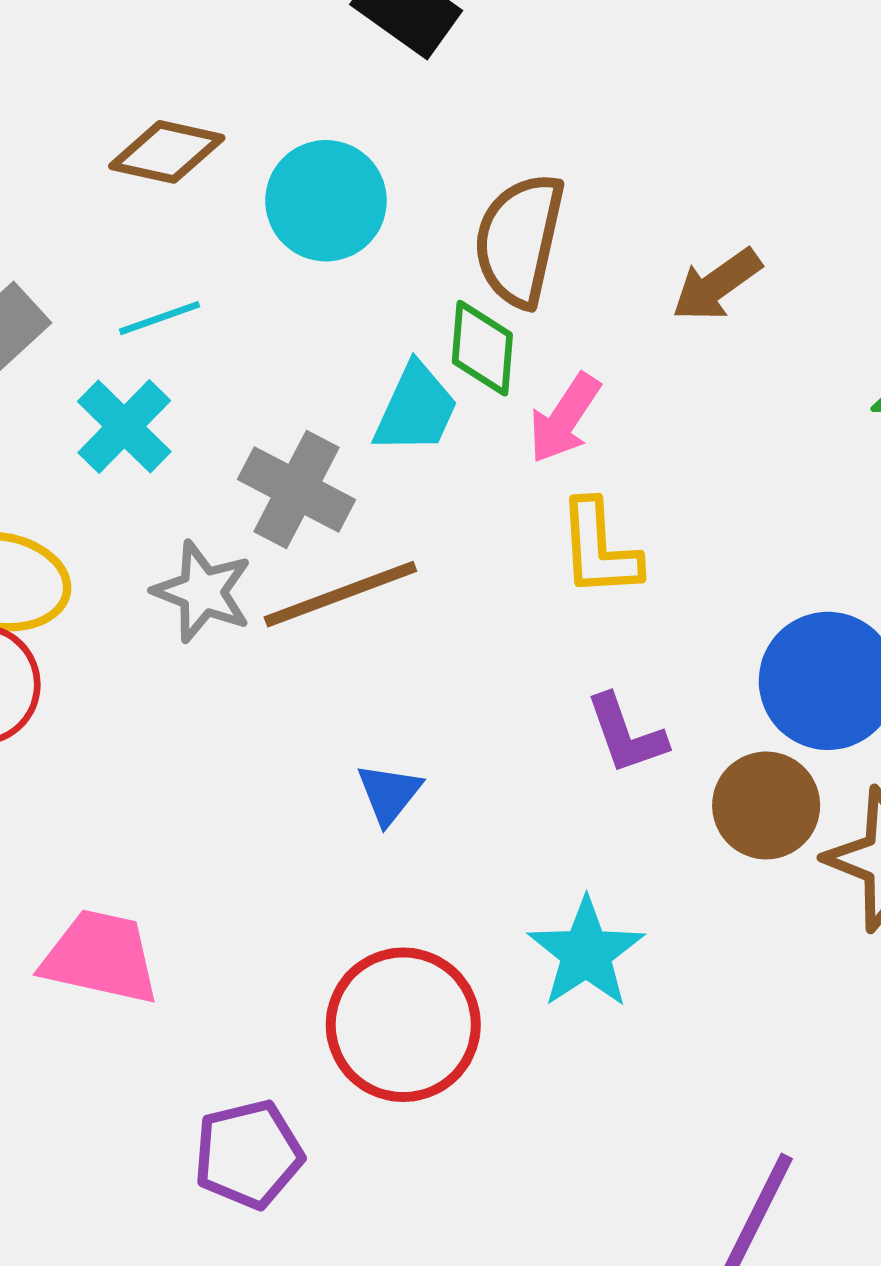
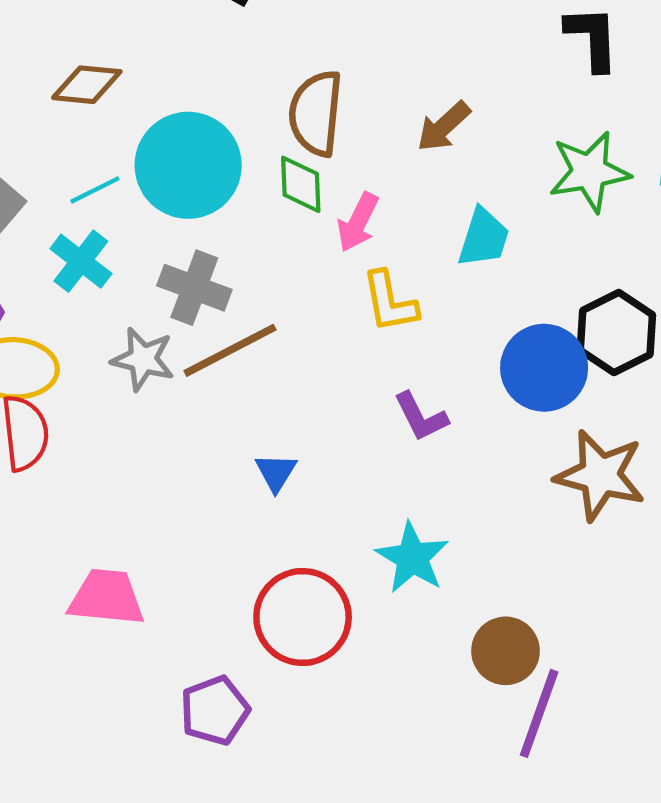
cyan circle: (326, 201) -> (188, 165), moved, size x1.4
cyan trapezoid: (416, 409) -> (484, 238), moved
brown circle: (766, 805) -> (506, 651), moved

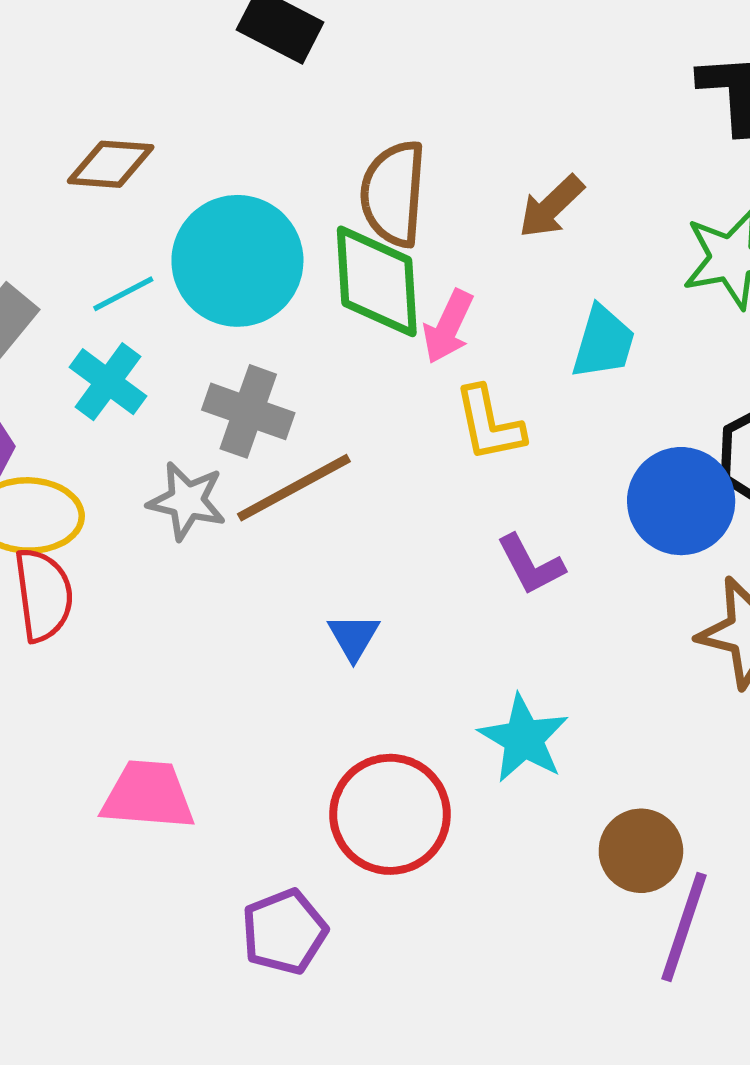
green diamond: (301, 184) -> (377, 281), size x1.6

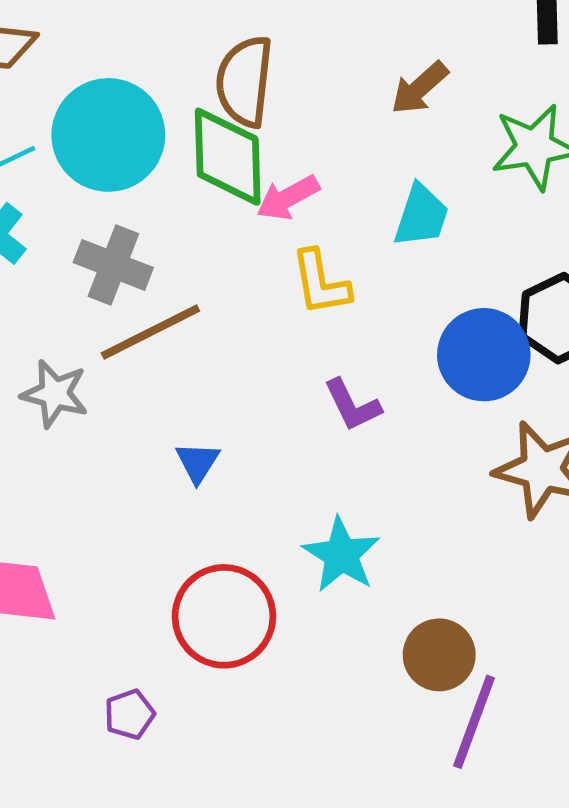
brown arrow: (551, 207) -> (419, 88), moved
pink arrow: (448, 327) -> (288, 198), turned 34
gray star: (187, 501) -> (55, 394), moved
purple pentagon: (284, 932) -> (130, 714), size x0.7

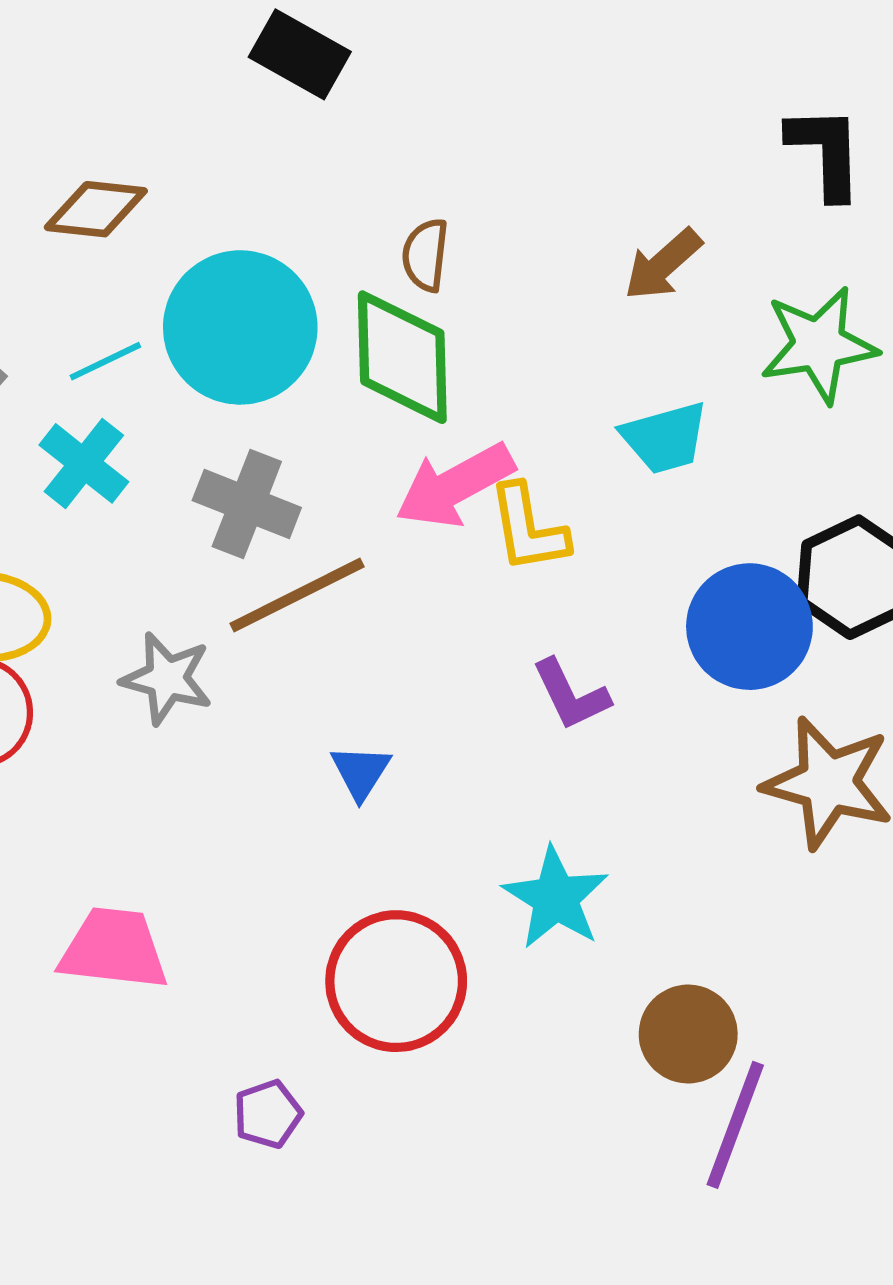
brown semicircle: (245, 81) -> (425, 255), size x0.6
pink arrow: (288, 198) -> (455, 485), moved, size x1.4
cyan trapezoid: (421, 216) -> (665, 438), turned 56

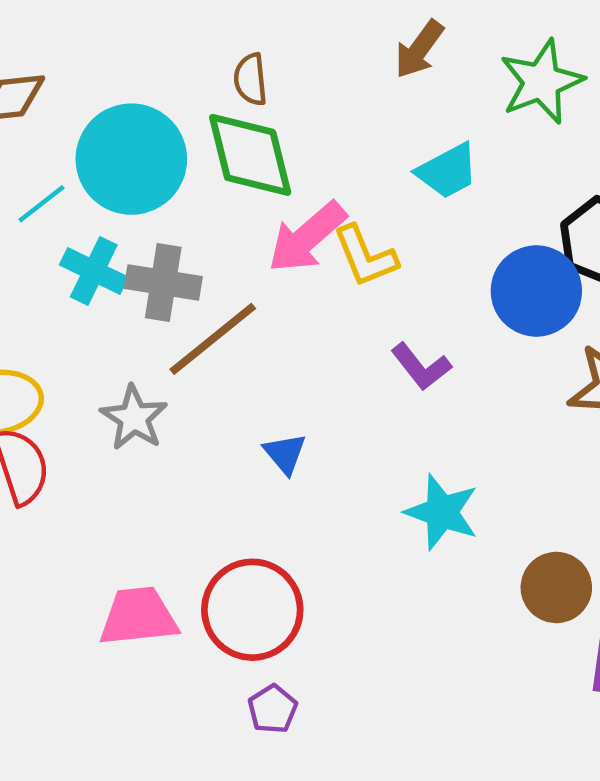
cyan cross: (84, 463) -> (94, 271), moved
gray star: (167, 679) -> (134, 418), turned 30
red circle: (396, 981) -> (252, 610), moved

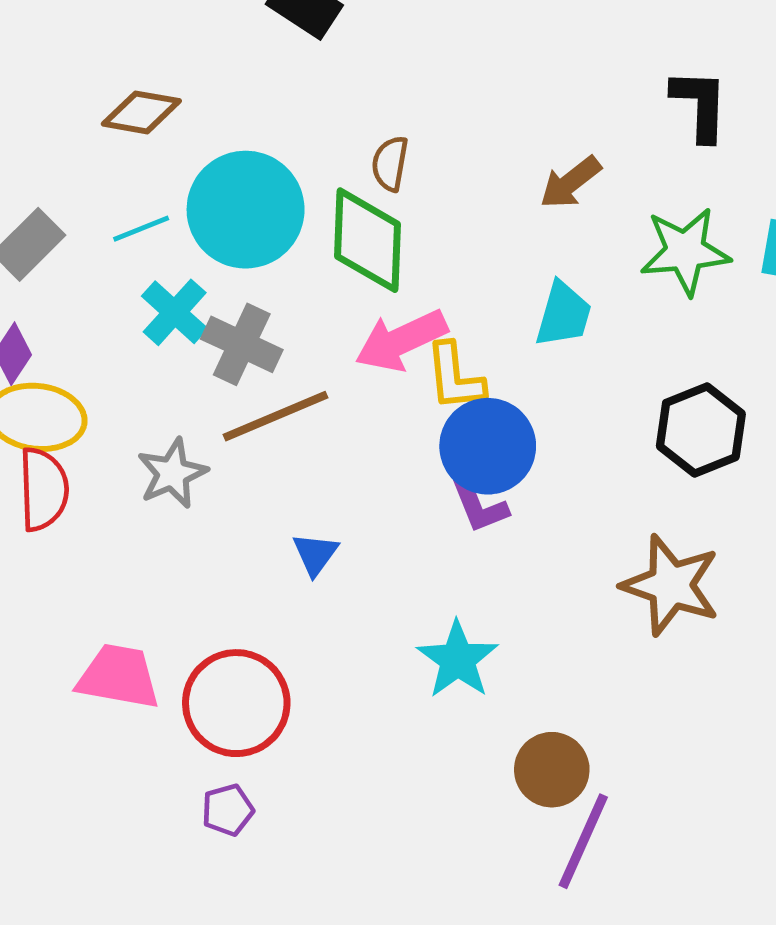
cyan trapezoid: (448, 171) -> (563, 314), turned -62
blue circle: (536, 291) -> (488, 446), moved

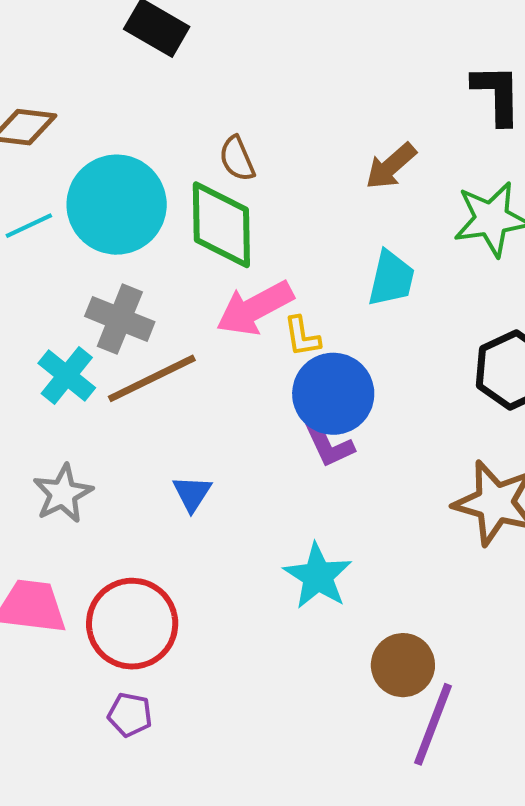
brown semicircle: (390, 164) -> (237, 159), turned -30
cyan cross: (175, 312) -> (67, 376), moved
yellow L-shape: (455, 377) -> (302, 336), size x0.7
gray star: (172, 473) -> (63, 494), moved
purple pentagon: (228, 810) -> (130, 715), turned 30

